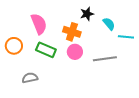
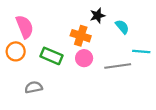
pink semicircle: (39, 24) -> (25, 27), moved
cyan line: (126, 37) -> (141, 51), moved

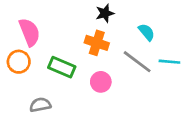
black star: (98, 16) -> (105, 13), moved
pink circle: (84, 58) -> (101, 82), moved
gray line: (118, 66) -> (137, 62), moved, turned 45

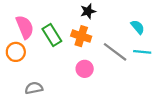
cyan semicircle: (147, 32) -> (138, 27), moved
green rectangle: (62, 67) -> (52, 35), moved, turned 35

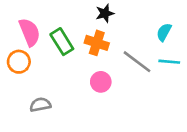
cyan semicircle: (138, 27) -> (164, 32), turned -112

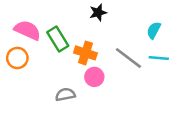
pink semicircle: (30, 32) -> (27, 30), turned -44
orange cross: (97, 43) -> (85, 53), moved
gray semicircle: (40, 105) -> (65, 95), moved

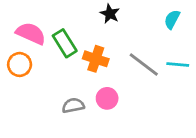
black star: (98, 13) -> (110, 14), turned -30
cyan semicircle: (154, 30) -> (172, 19), moved
pink circle: (94, 77) -> (107, 98), moved

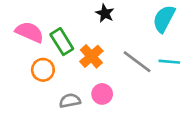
cyan semicircle: (172, 19) -> (164, 19), size x1.5
orange cross: (96, 59) -> (91, 56), turned 30
orange circle: (20, 64) -> (43, 70), moved

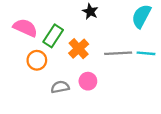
green rectangle: (62, 42) -> (53, 36), turned 65
gray line: (137, 62) -> (118, 53), turned -40

